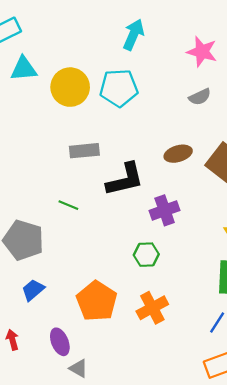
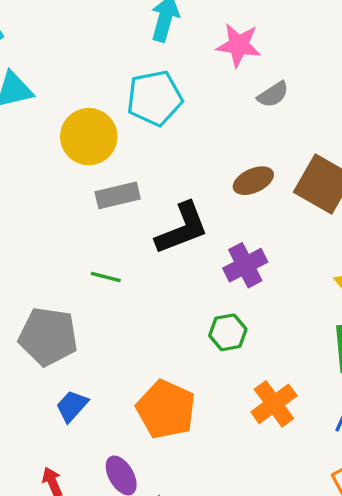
pink star: (202, 52) -> (239, 45), moved
yellow circle: (70, 87) -> (89, 137), moved
orange cross: (152, 308) -> (274, 404), moved

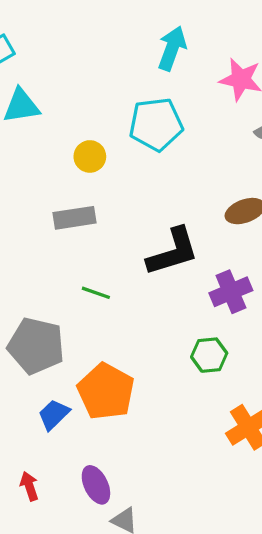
yellow circle: (89, 137) -> (90, 156), size x0.6
gray rectangle: (118, 195) -> (74, 218), moved
orange pentagon: (166, 409) -> (106, 391), moved

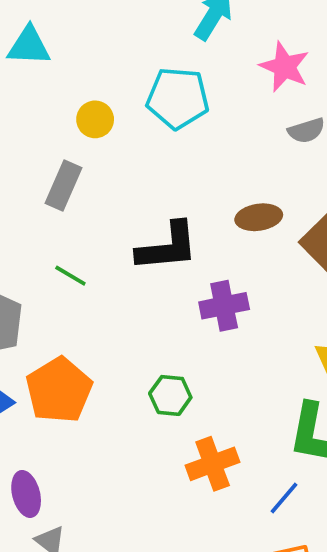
gray rectangle: (74, 218) -> (63, 185), turned -69
green hexagon: (209, 355) -> (170, 395), moved

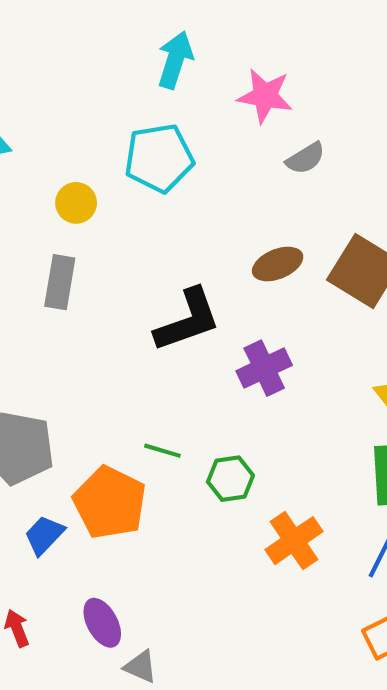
green line: (70, 276) -> (162, 451), moved

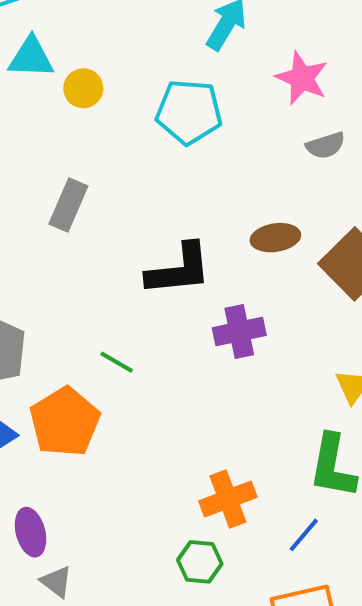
yellow circle: (76, 203) -> (83, 88), moved
green line: (162, 451) -> (117, 362), moved
green hexagon: (230, 479) -> (200, 562), moved

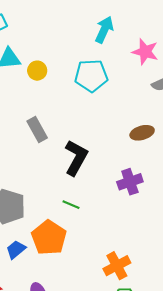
gray rectangle: (68, 205) -> (37, 130), turned -45
black L-shape: (179, 269) -> (76, 158), moved, turned -48
orange cross: (228, 499) -> (117, 266), moved

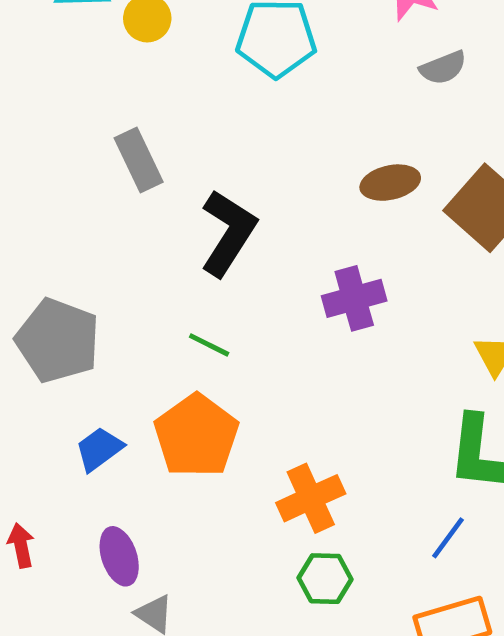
orange pentagon: (49, 238) -> (196, 436), moved
blue trapezoid: (16, 250) -> (99, 449), moved

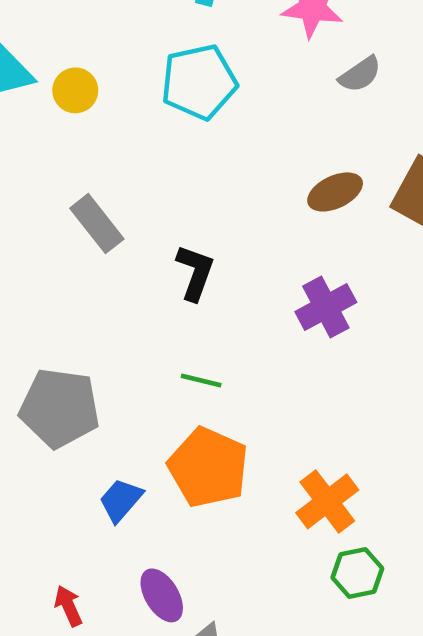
black L-shape: (228, 233) -> (195, 273), size x0.7

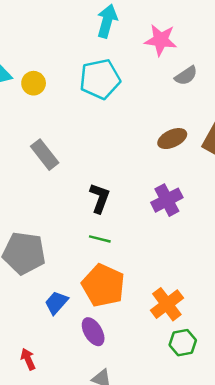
black L-shape: (195, 273) -> (100, 198), moved
purple ellipse: (162, 595) -> (93, 332), moved

